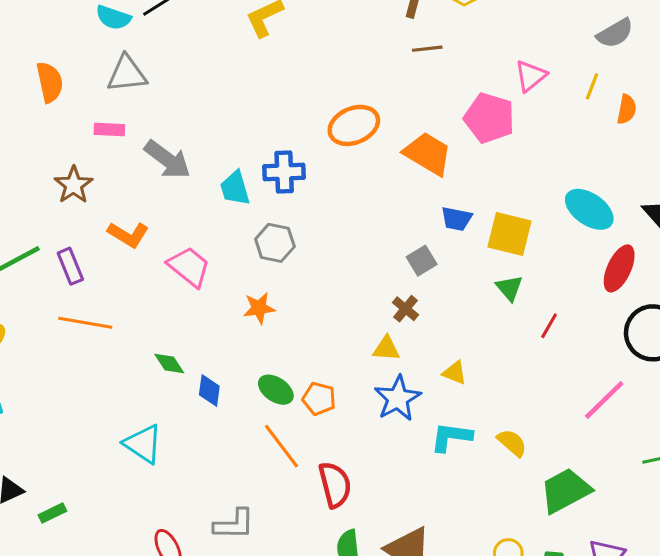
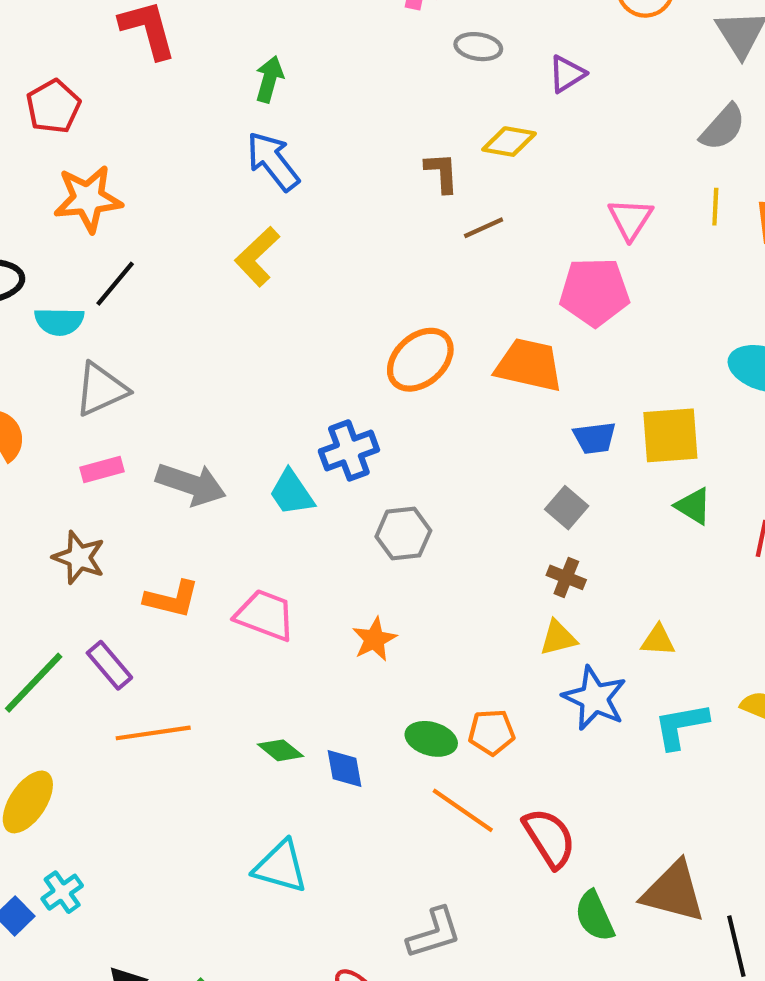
gray hexagon: (275, 243) -> (403, 534), moved

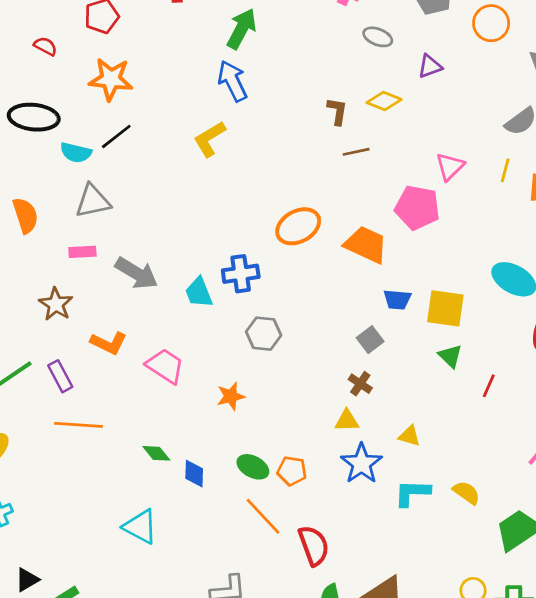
green arrow: (269, 79) -> (242, 29), size x1.4

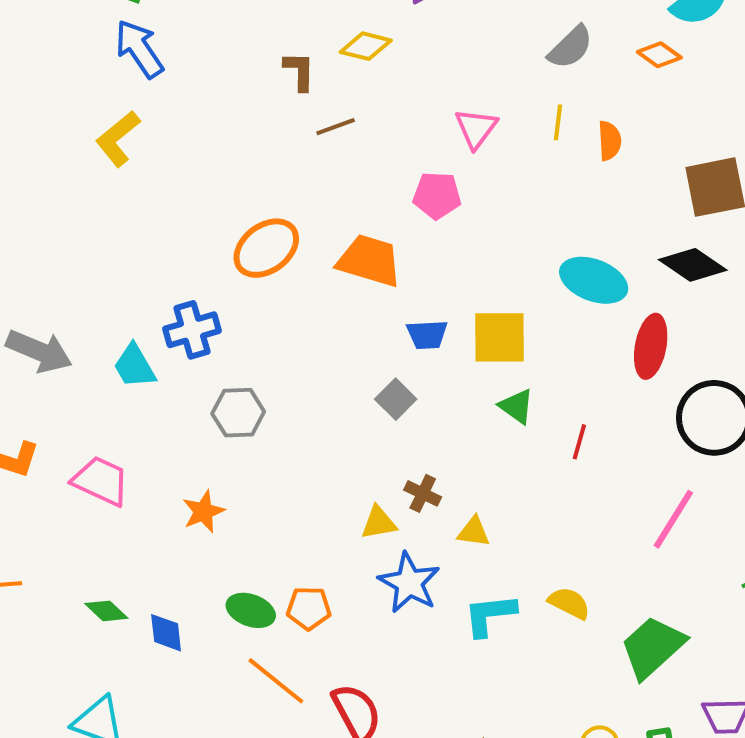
pink pentagon: (417, 208) -> (437, 195), size x0.7
brown cross: (360, 384) -> (423, 493), moved

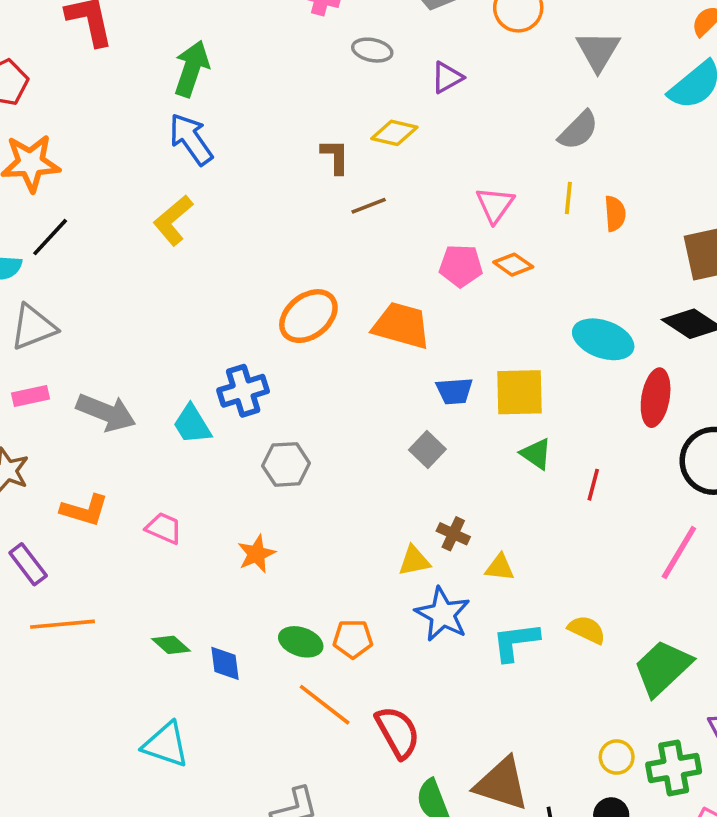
orange diamond: (659, 55) -> (513, 265), moved
pink trapezoid: (101, 481) -> (164, 528), size x0.7

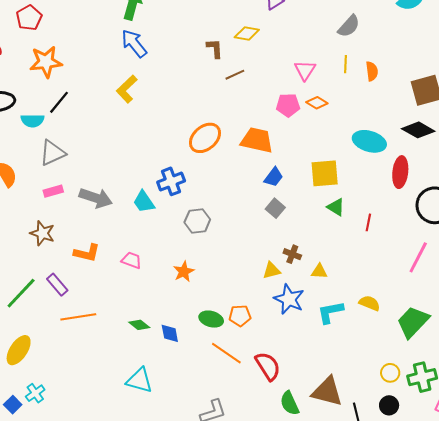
blue trapezoid: (454, 391) -> (274, 177), moved, turned -45

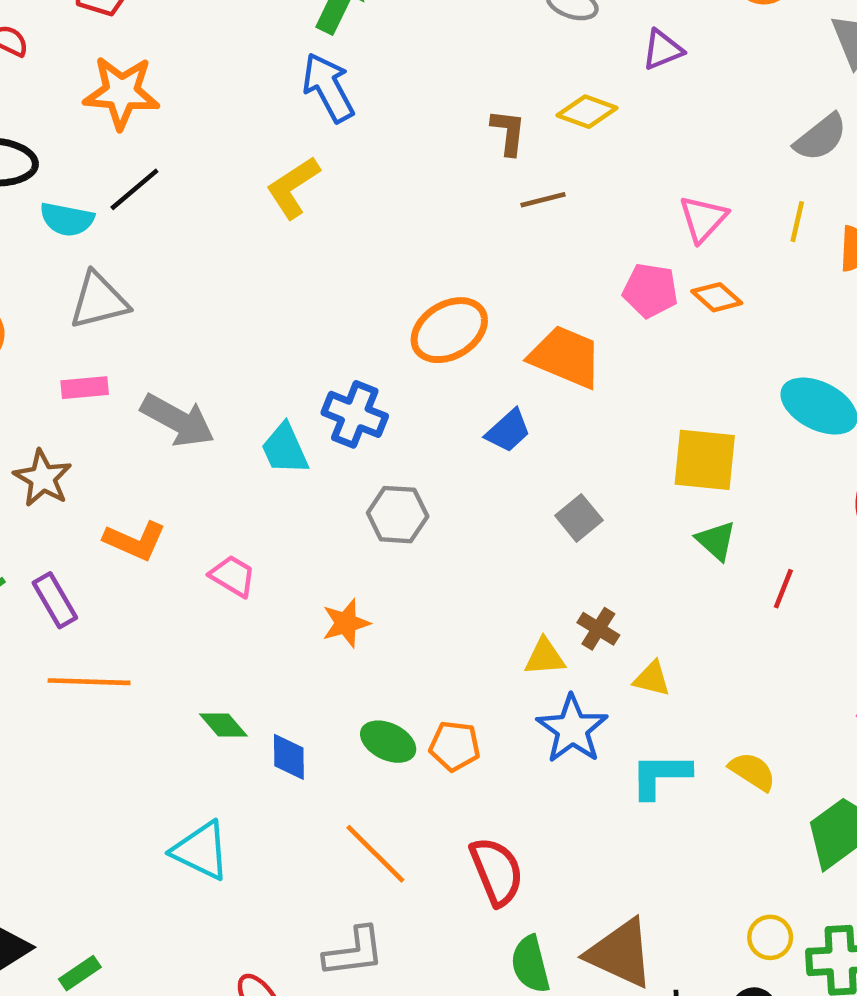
blue trapezoid: (274, 177) -> (508, 431), moved
blue cross: (171, 181) -> (355, 414), turned 32
orange line: (226, 353) -> (375, 854), moved

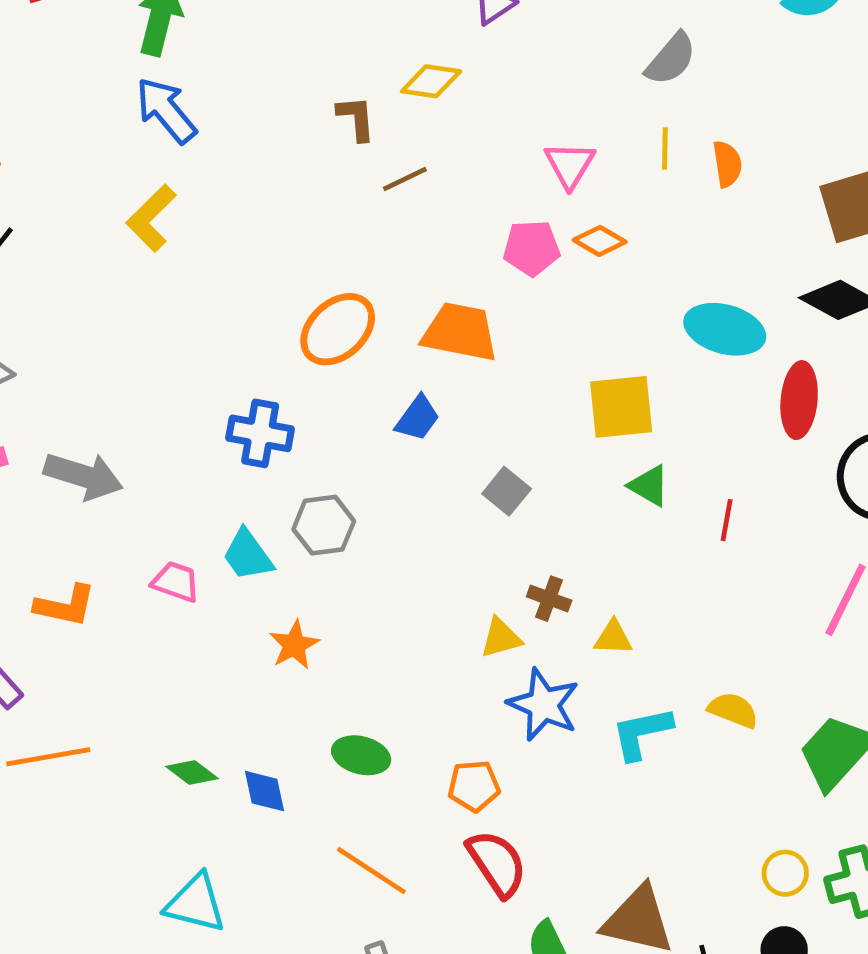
cyan trapezoid: (285, 449) -> (248, 555), moved
pink trapezoid: (233, 576) -> (176, 582), moved
orange pentagon: (455, 746) -> (474, 786), moved

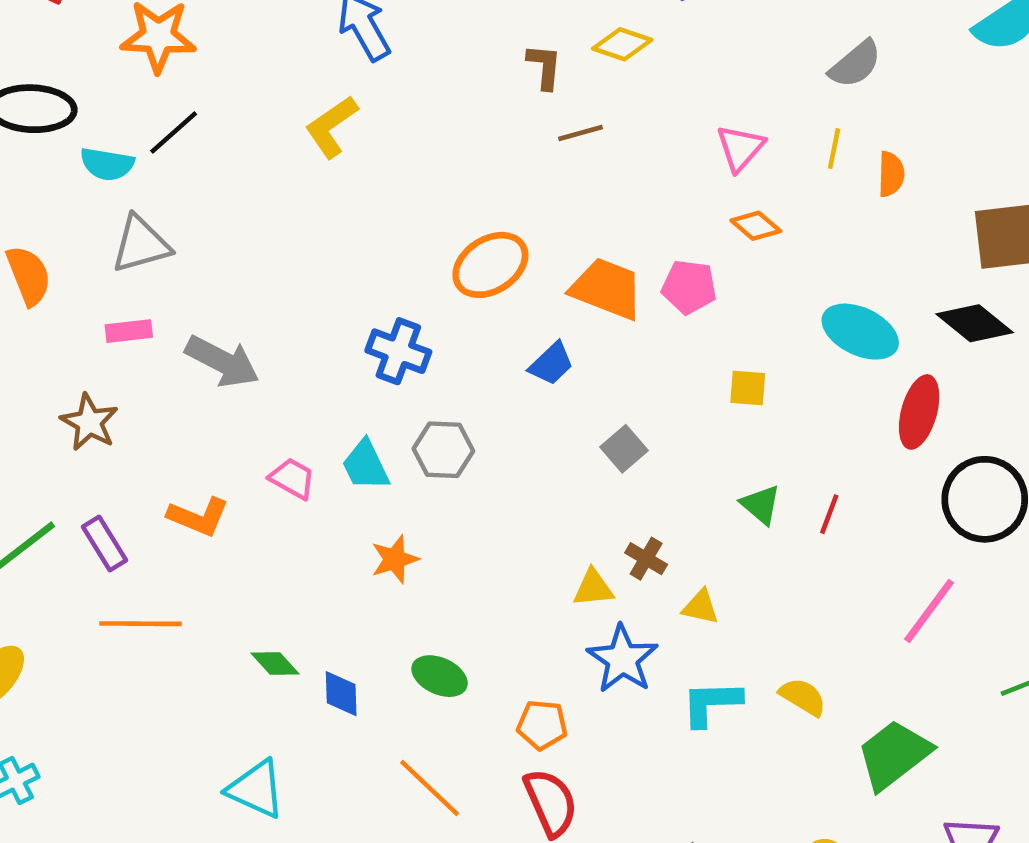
pink pentagon: (531, 248) -> (689, 287), moved
yellow square: (621, 407) -> (748, 388), size x0.6
green triangle: (649, 486) -> (761, 505), moved
orange L-shape: (65, 606) -> (198, 517), moved

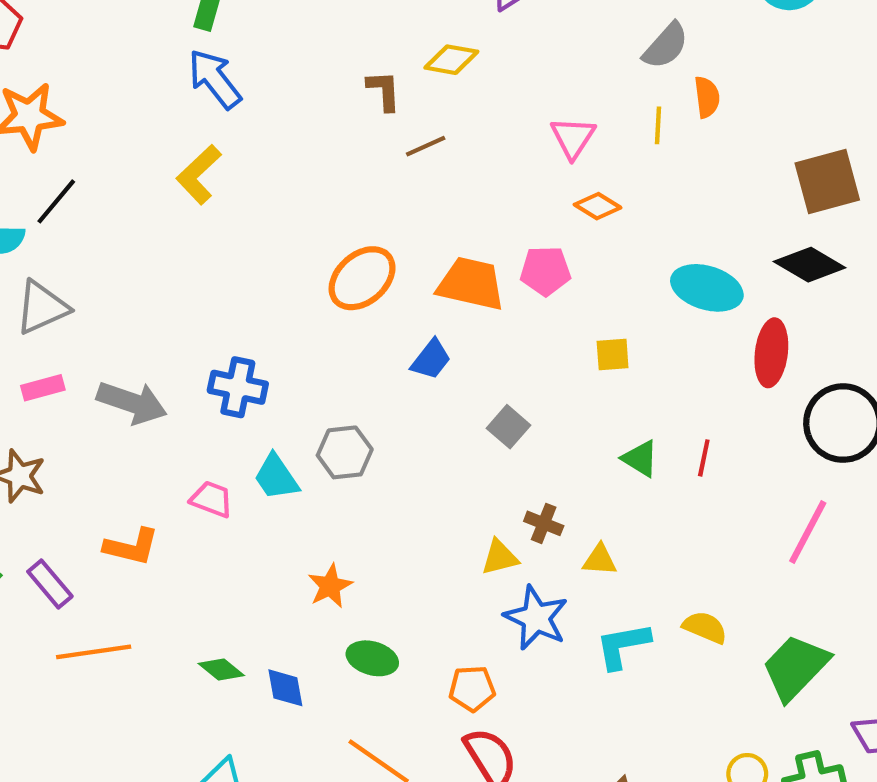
orange semicircle: (891, 174) -> (707, 97), moved
blue cross: (398, 351) -> (238, 387), moved
orange star: (395, 559) -> (330, 586), moved

